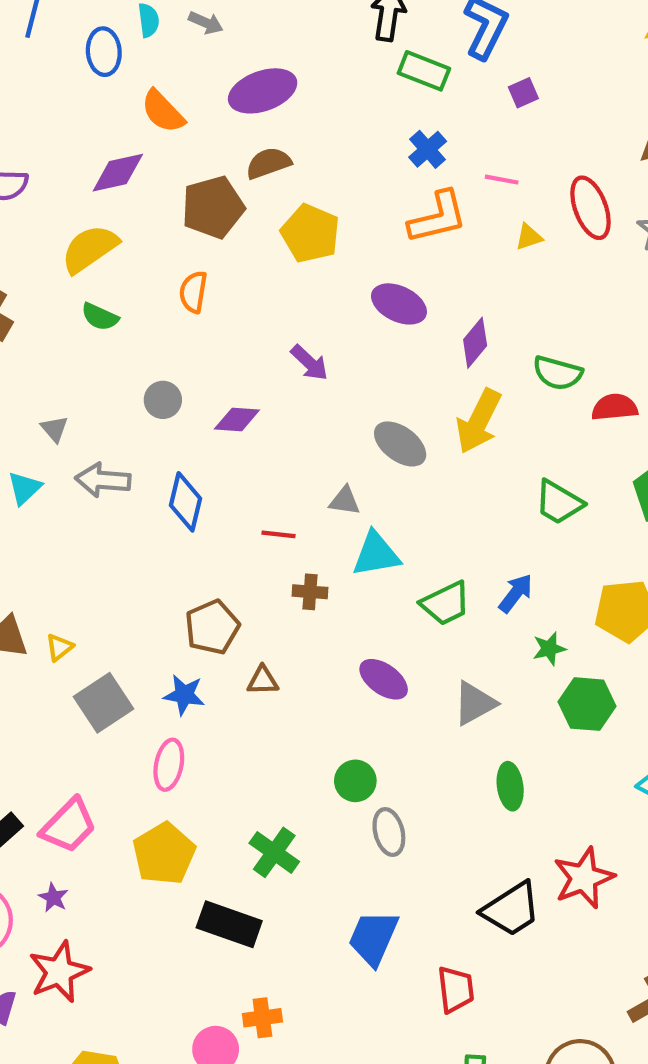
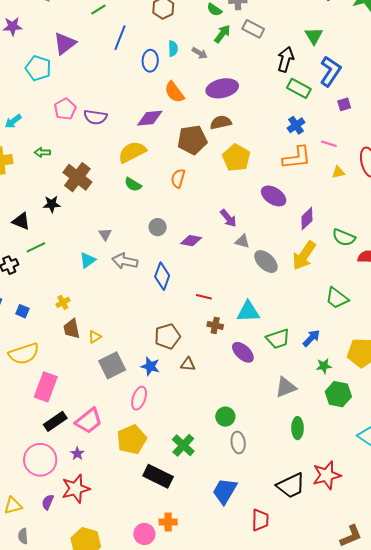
gray triangle: (345, 501) -> (242, 241), moved
purple ellipse: (384, 679) -> (243, 352), moved

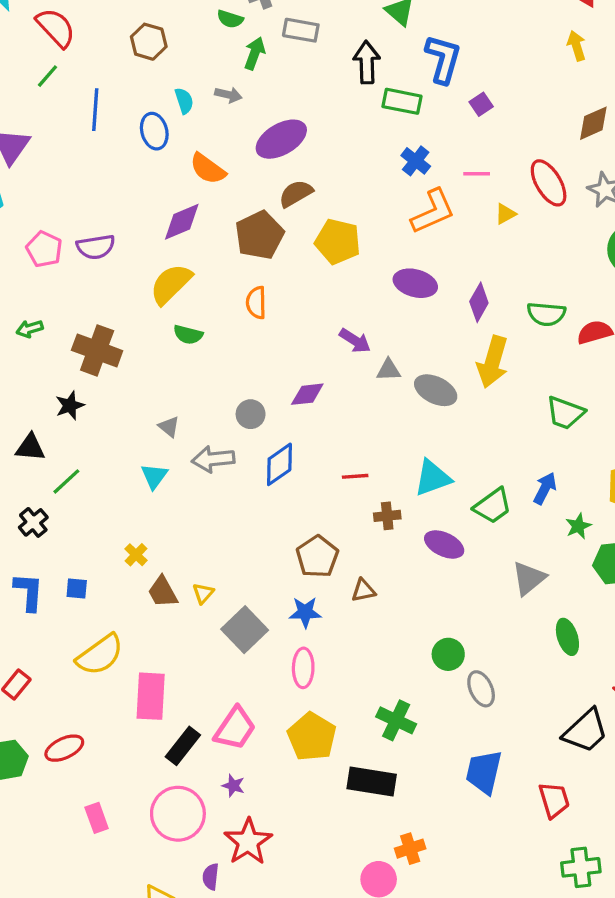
gray circle: (158, 227) -> (251, 414), moved
blue diamond: (162, 276) -> (279, 464), turned 52

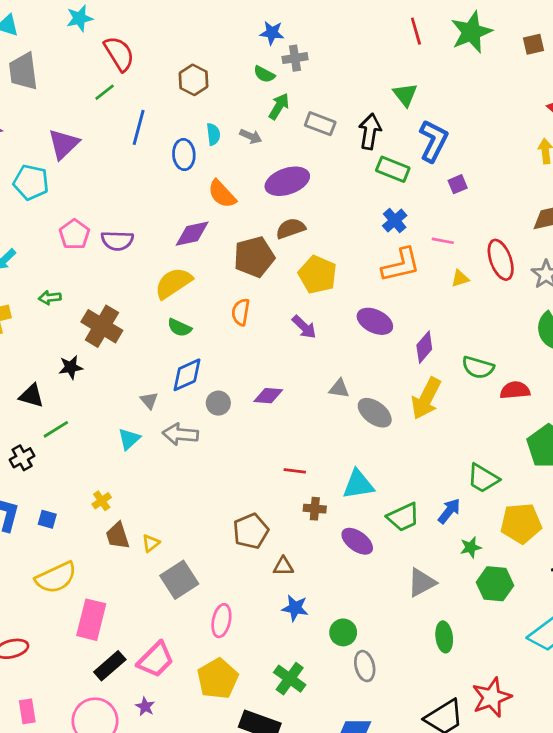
gray rectangle: (301, 30) -> (320, 124), moved
purple arrow: (355, 341) -> (304, 327), moved
green trapezoid: (565, 413) -> (483, 478), moved
blue diamond: (279, 464) -> (187, 375), moved
blue star: (305, 612) -> (295, 608), moved

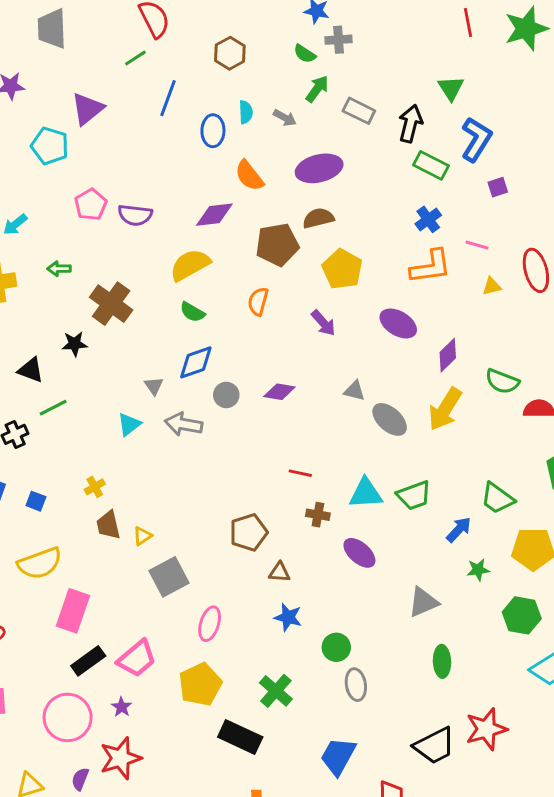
green trapezoid: (403, 517) -> (414, 495), moved
green hexagon: (495, 584) -> (522, 615), moved

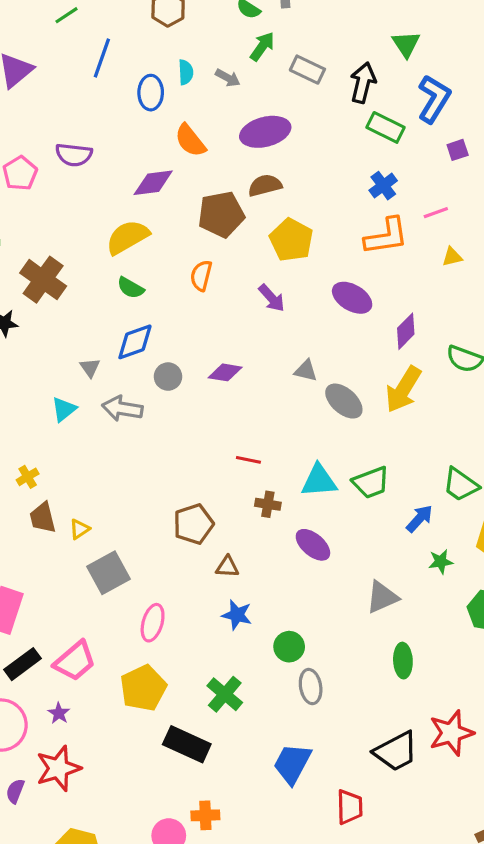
purple semicircle: (135, 215) -> (74, 155), moved
pink line: (477, 245) -> (436, 213), turned -35

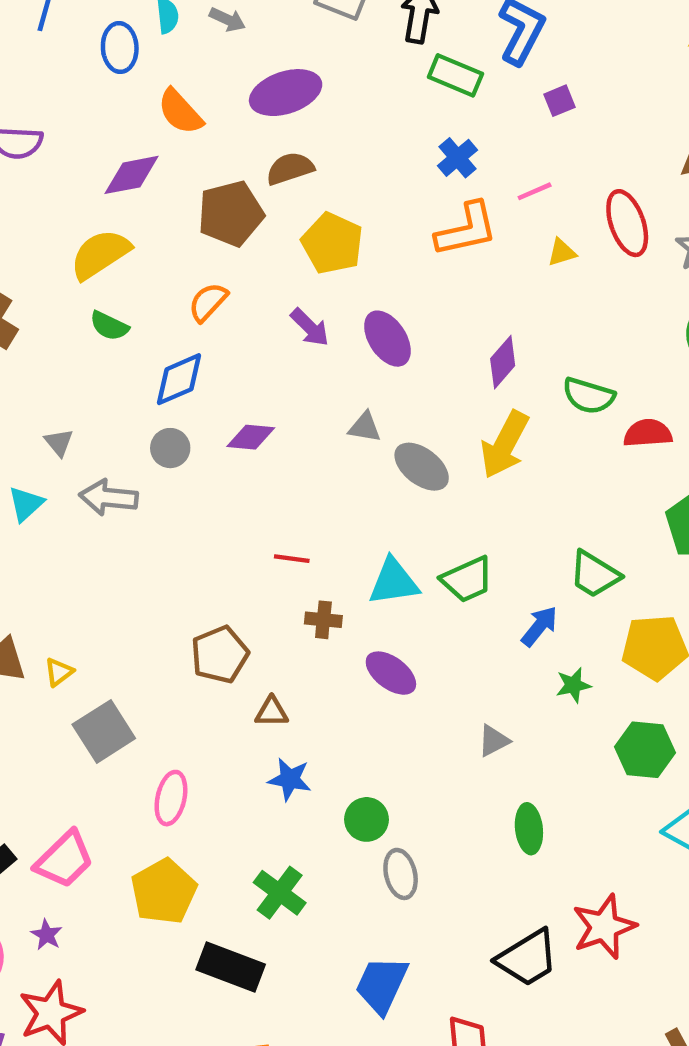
orange semicircle: (201, 276) -> (208, 302), turned 32
purple ellipse: (352, 298) -> (387, 339), moved, turned 30
blue diamond: (135, 342) -> (179, 379), moved
gray triangle: (382, 597) -> (494, 741), size x0.7

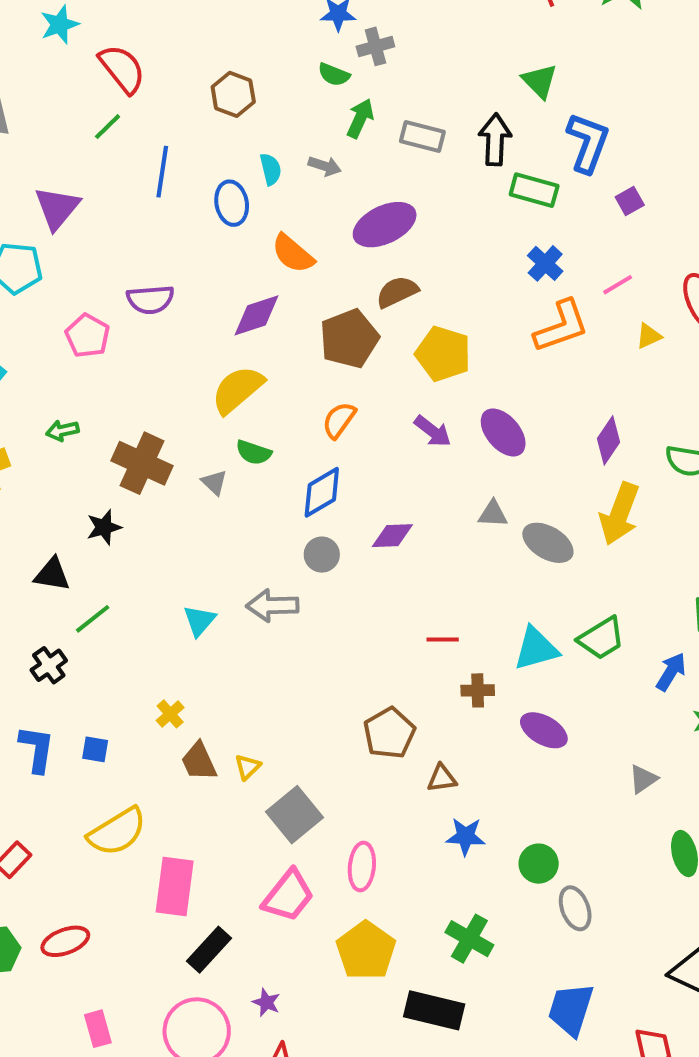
gray triangle: (59, 442) -> (214, 482), moved
pink trapezoid: (64, 860) -> (288, 896), moved

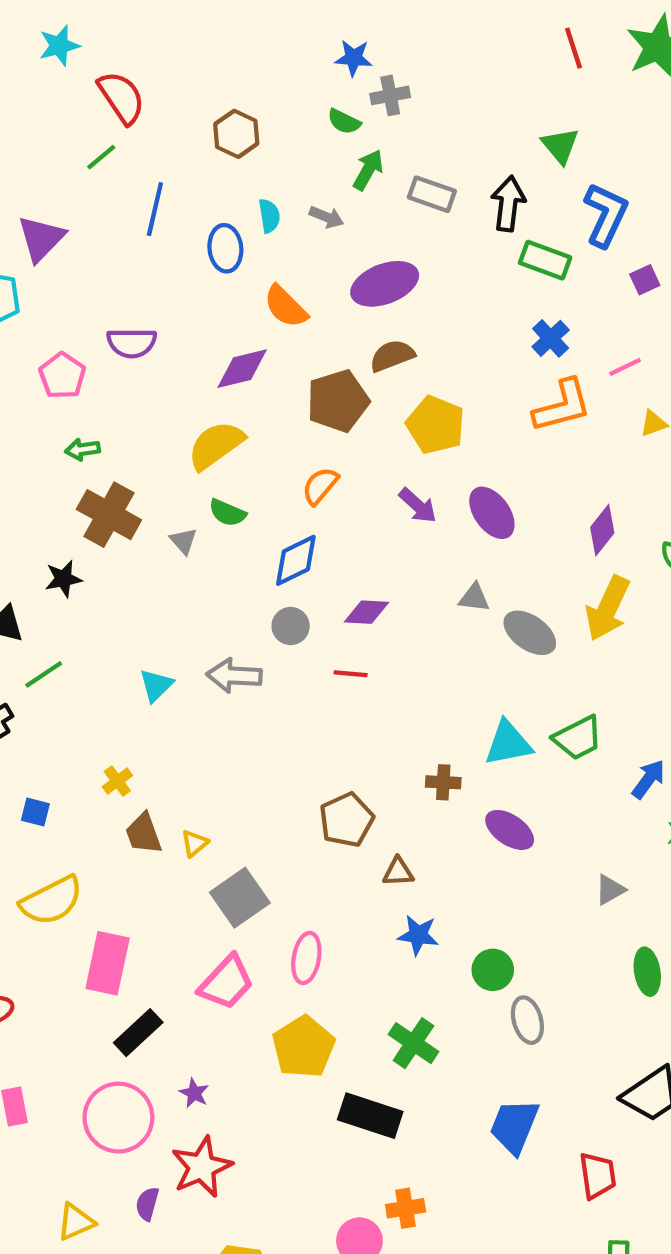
green arrow: (62, 431) -> (83, 449), moved
red line: (443, 639) -> (351, 674), moved

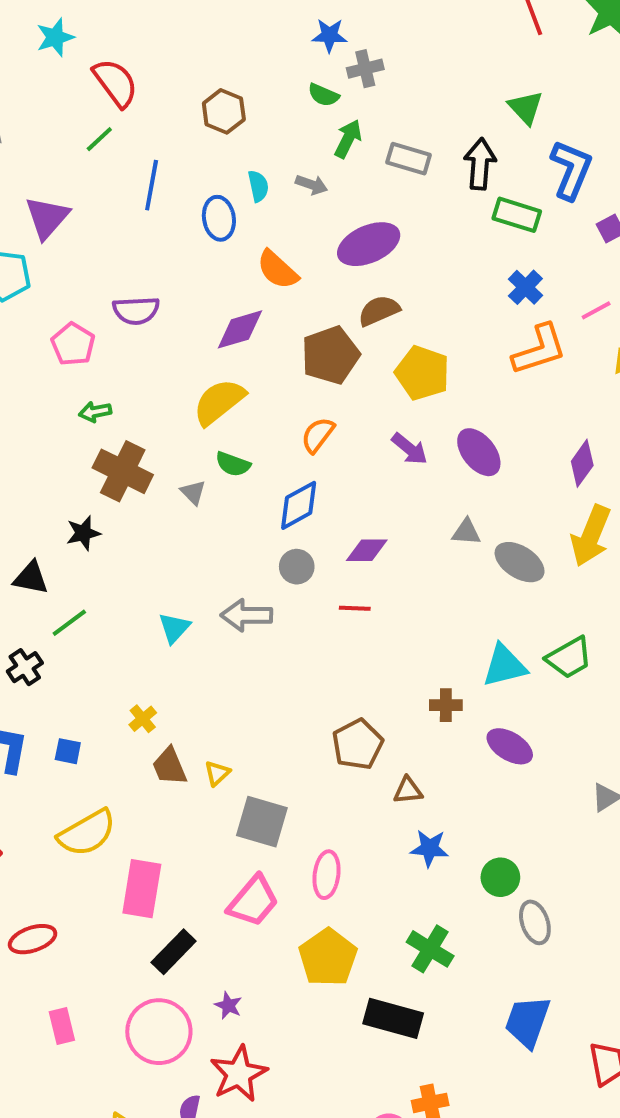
gray square: (240, 898) -> (262, 822), turned -36

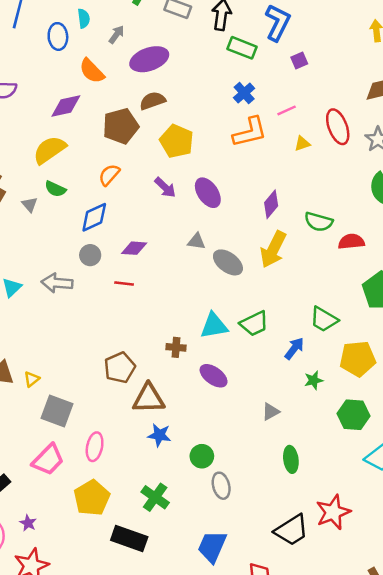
gray arrow: (311, 185) -> (116, 35), moved, turned -78
brown triangle: (408, 790) -> (149, 398), size x1.8

